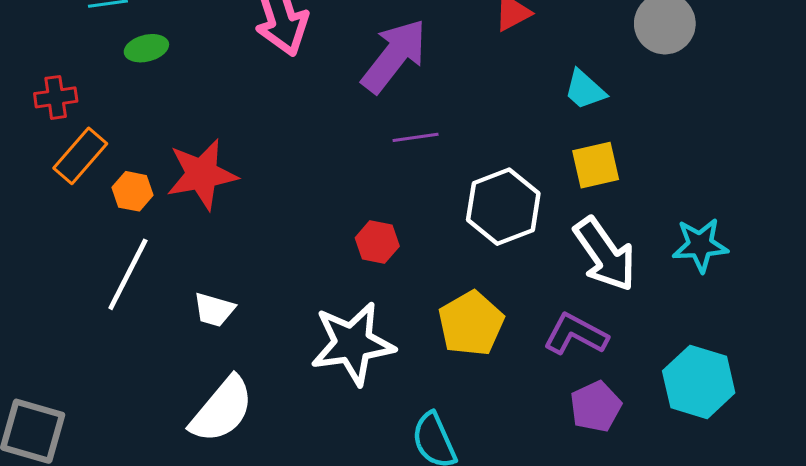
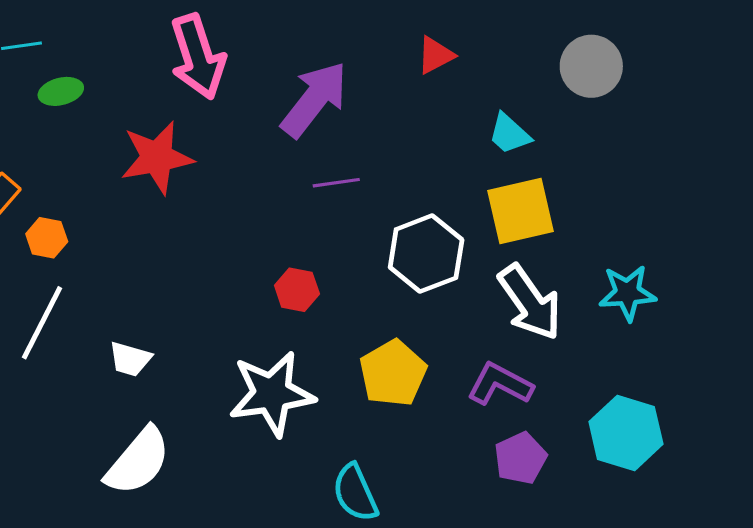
yellow square: (596, 165) -> (520, 211), size x1.4
red star: (202, 174) -> (157, 158), moved

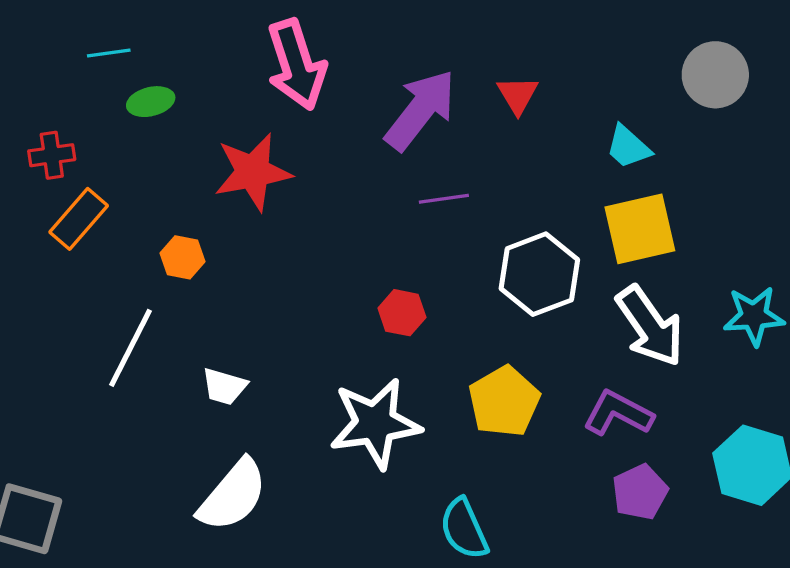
red triangle: (435, 55) -> (518, 95), moved, turned -33
orange hexagon: (47, 238) -> (182, 257), moved

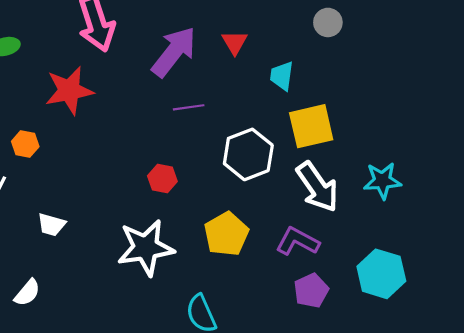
gray circle: (715, 75) -> (328, 22), moved, size x0.7
cyan trapezoid: (628, 147) -> (282, 76), moved, turned 56
white semicircle: (233, 495) -> (27, 293), moved, size x0.6

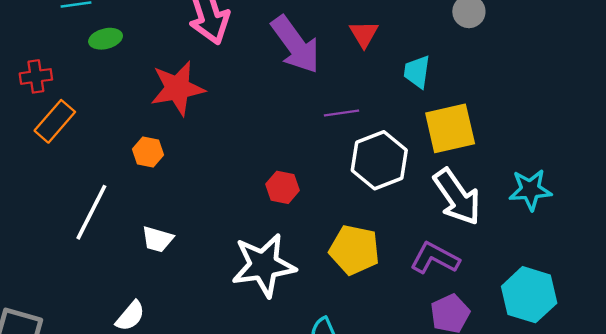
purple arrow: (174, 52) -> (295, 45), turned 106
purple line: (189, 107) -> (342, 113), moved
orange hexagon: (25, 144) -> (148, 152), moved
yellow pentagon: (226, 234) -> (354, 250), turned -30

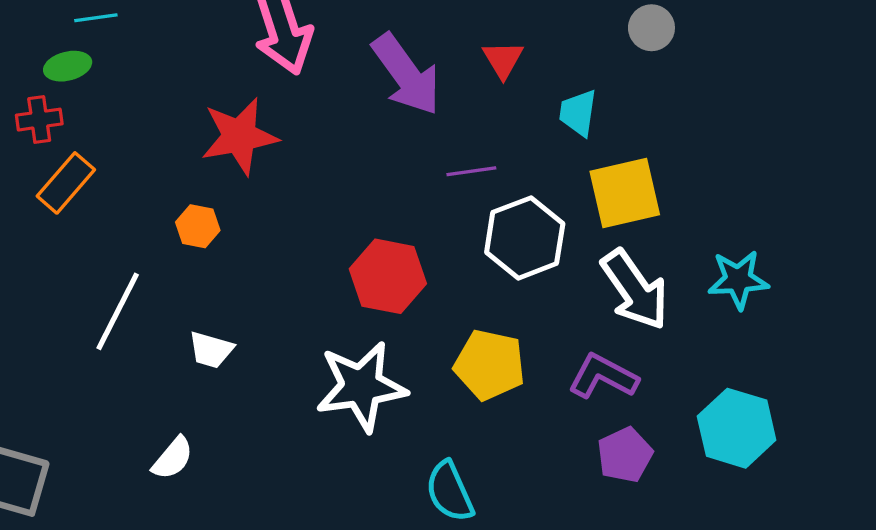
green ellipse: (106, 39) -> (68, 66), moved
red hexagon: (283, 187) -> (388, 276), size x1.6

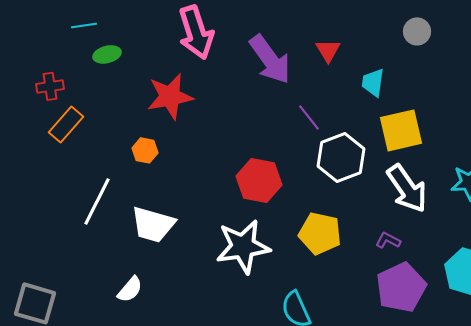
green ellipse: (68, 66) -> (107, 54), moved
purple line: (471, 171) -> (309, 117), turned 60
white trapezoid: (211, 350) -> (153, 224), size x1.6
purple L-shape: (603, 376) -> (388, 240), size x0.6
purple pentagon: (625, 455) -> (401, 287), size x1.5

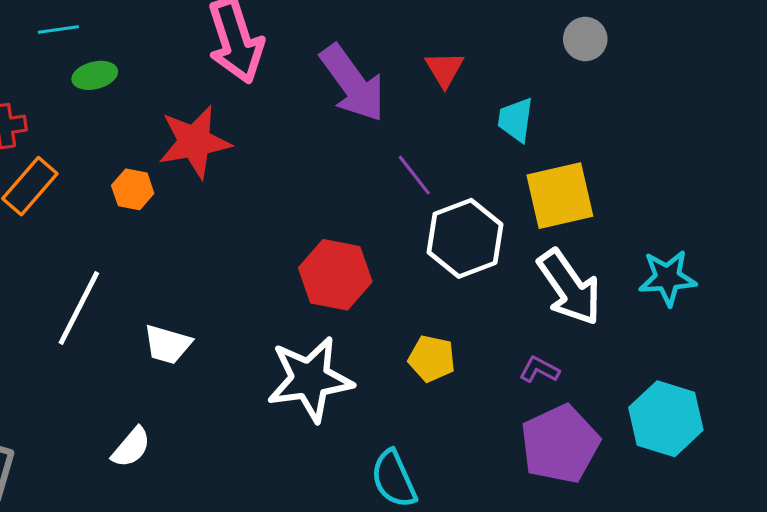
orange hexagon: (145, 150) -> (133, 189), moved
white trapezoid: (153, 224) -> (168, 344), size x0.7
yellow pentagon: (320, 233) -> (432, 359), size x0.7

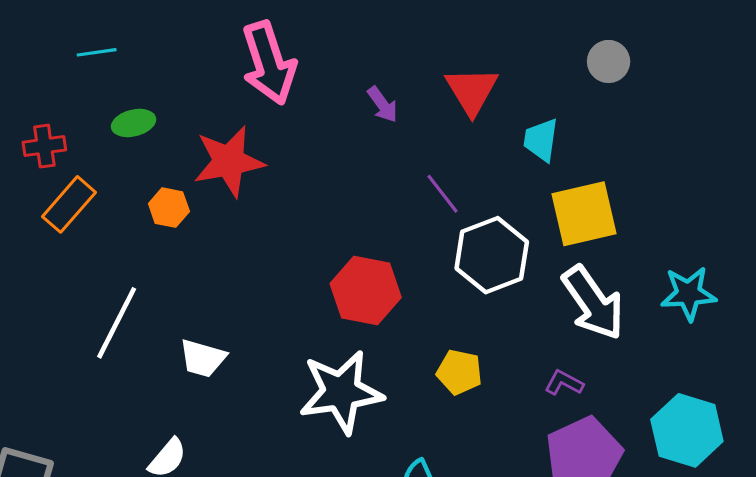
red triangle: (444, 69) -> (472, 91), size x1.4
green ellipse: (95, 75) -> (134, 123), moved
purple arrow: (353, 83) -> (383, 105), size x0.5

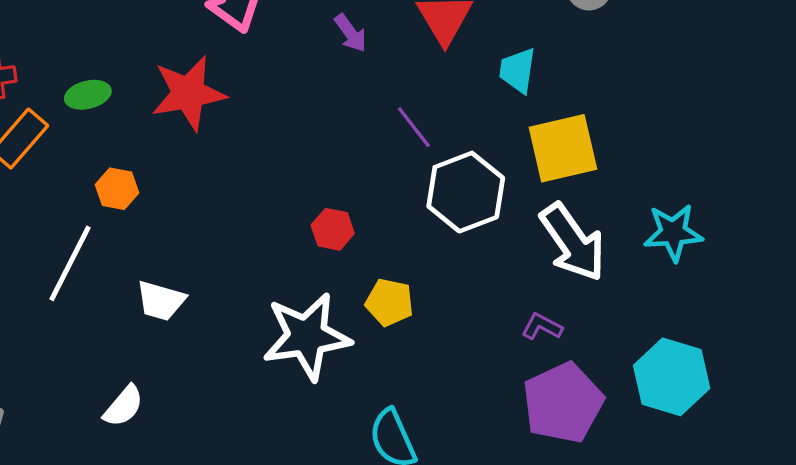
green ellipse: (134, 123) -> (88, 95), moved
orange hexagon: (169, 208) -> (117, 189), moved
red hexagon: (366, 291) -> (333, 229), size x0.6
yellow pentagon: (459, 372) -> (389, 302), moved

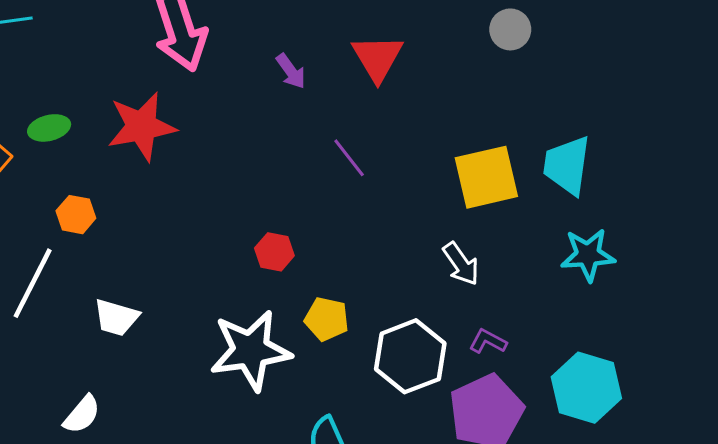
cyan trapezoid: (518, 70) -> (567, 165), moved, size x1.4
white hexagon: (466, 192) -> (410, 356), moved
white arrow: (573, 242) -> (461, 264), moved, size x0.6
purple L-shape: (542, 327) -> (488, 341), moved

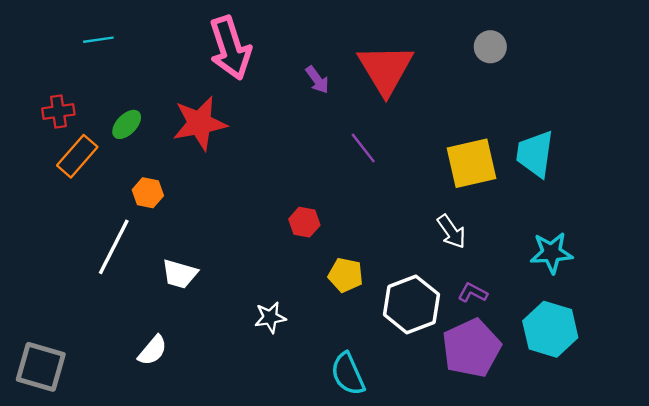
red triangle: (377, 58) -> (386, 69), size x1.4
green ellipse: (49, 128) -> (127, 124), turned -32
cyan star: (588, 255) -> (551, 253), moved
white star: (251, 350) -> (270, 317), moved, size x0.5

